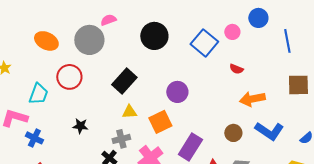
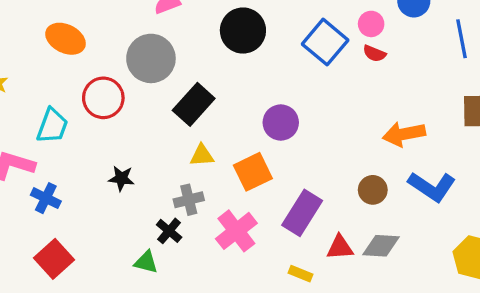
gray circle: (89, 40) -> (151, 58), moved
red semicircle: (236, 69) -> (374, 54), moved

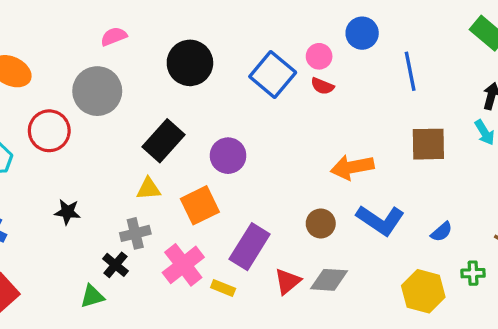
black rectangle: (194, 104) -> (163, 141), moved
red triangle: (340, 247) -> (288, 281), turned -36
green triangle: (146, 262) -> (92, 296), turned -30
yellow rectangle: (300, 274) -> (223, 288), moved

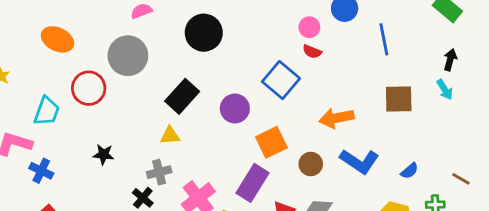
blue square: (273, 74) -> (281, 80), moved
orange square: (200, 205) -> (271, 142), moved

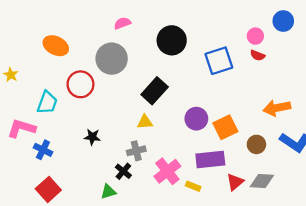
blue square: (281, 80) -> (219, 61), moved, turned 32
purple circle: (235, 108) -> (196, 119), moved
purple rectangle: (252, 183) -> (210, 159), turned 52

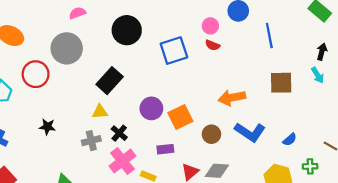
purple rectangle: (210, 159) -> (165, 149), size x0.6
black cross: (123, 171) -> (119, 133), moved

